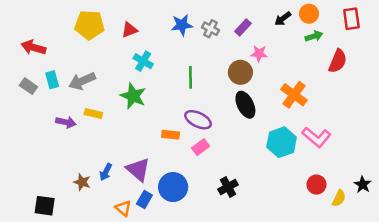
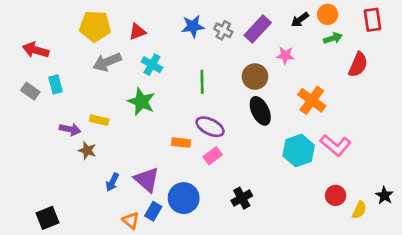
purple rectangle: (243, 27) -> (258, 29), size x1.5
pink star: (259, 54) -> (285, 55), moved
gray arrow: (82, 81) -> (107, 62), moved
brown star: (82, 182) -> (87, 151), moved
black square: (45, 206) -> (48, 218), turned -30

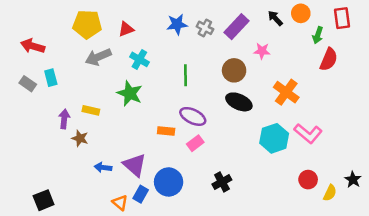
black arrow: (300, 20) -> (275, 18), turned 84
green arrow: (333, 38) -> (318, 35), moved, turned 126
black ellipse: (260, 111) -> (239, 102), turned -40
purple arrow: (70, 129) -> (64, 119), turned -96
blue arrow: (112, 182) -> (103, 167), turned 70

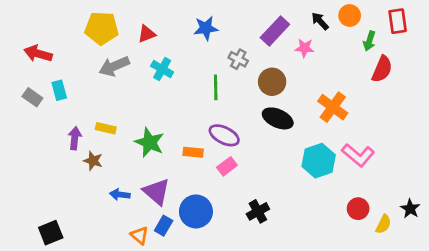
gray cross: (205, 28) -> (238, 59), moved
pink star: (262, 51) -> (305, 48), moved
green star: (130, 93) -> (149, 142), moved

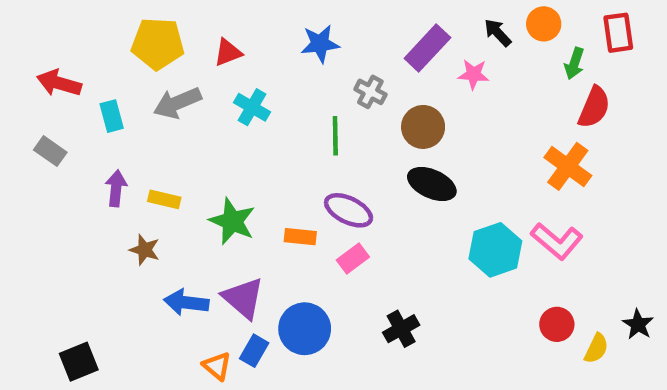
cyan rectangle: (59, 90) -> (112, 116), moved
orange cross: (333, 107) -> (568, 166), moved
purple arrow: (75, 138) -> (116, 188), moved
blue arrow: (120, 195) -> (186, 302), size x1.4

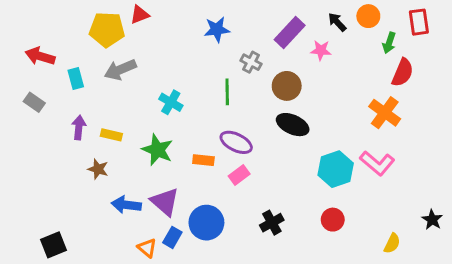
red triangle: (228, 52) -> (140, 15), moved
cyan cross: (252, 107) -> (171, 102), moved
red circle: (557, 324) -> (333, 220), moved
yellow semicircle: (596, 348) -> (392, 243), moved

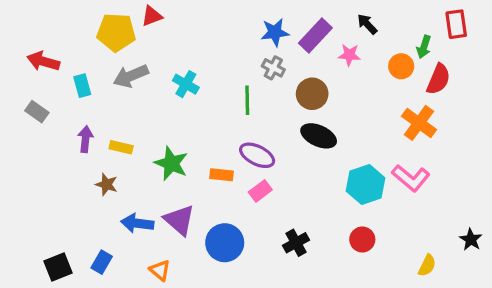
orange circle: (368, 16) -> (401, 66), moved
blue star: (217, 29) -> (275, 32), moved
cyan cross: (171, 102) -> (186, 84), moved
blue rectangle: (172, 237) -> (102, 262), moved

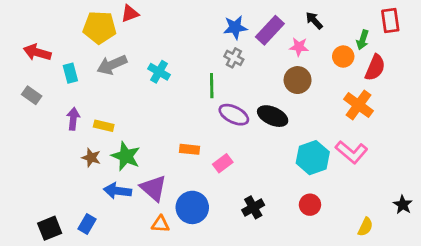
brown circle: (312, 94) -> (298, 80), moved
purple ellipse: (257, 155) -> (234, 115), moved
green star: (171, 163) -> (126, 156), moved
orange triangle: (160, 270) -> (160, 224), moved, turned -36

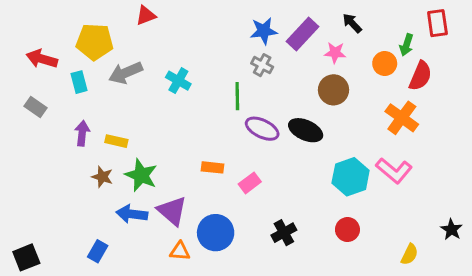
yellow pentagon: (99, 27) -> (95, 42), moved
black square: (50, 228) -> (26, 257), moved

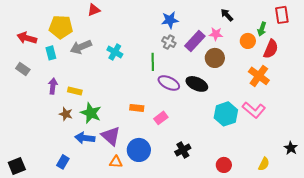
purple rectangle: (302, 34) -> (195, 41), moved
red circle: (347, 230) -> (224, 165), moved

